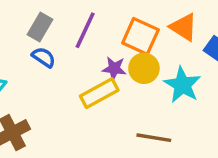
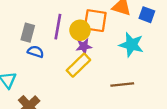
yellow circle: (144, 68) -> (80, 30), moved

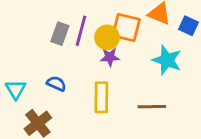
gray rectangle: (28, 33) -> (60, 34), moved
blue semicircle: (36, 52) -> (56, 84), moved
yellow rectangle: (78, 65) -> (101, 97), moved, turned -50

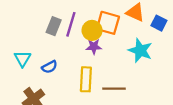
blue semicircle: (56, 84) -> (49, 67), turned 126
cyan triangle: (16, 89) -> (22, 59), moved
brown line: (152, 107) -> (114, 89), moved

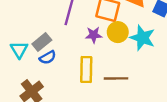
gray rectangle: (54, 26) -> (42, 42), moved, turned 30
yellow circle: (92, 30) -> (118, 32), moved

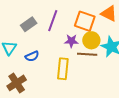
gray rectangle: (42, 42) -> (29, 24), moved
brown line: (116, 78) -> (87, 54), moved

